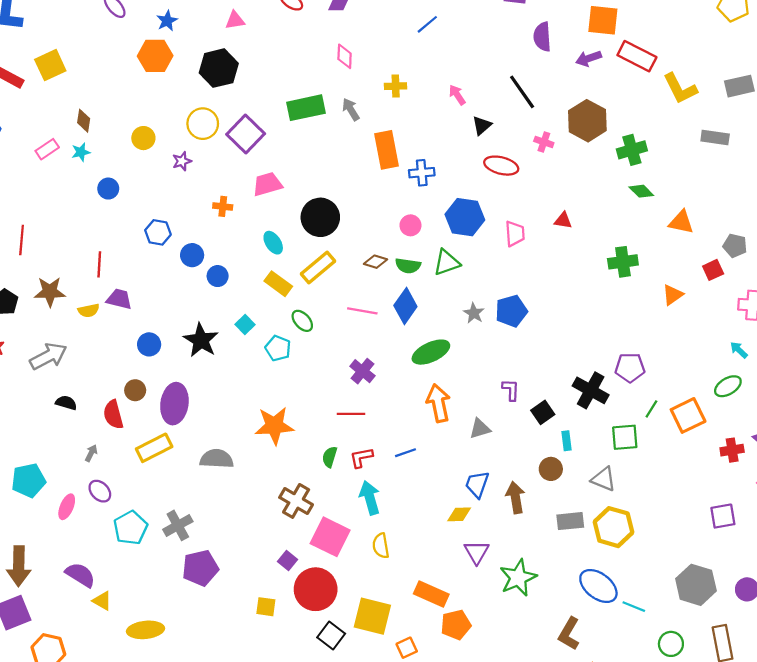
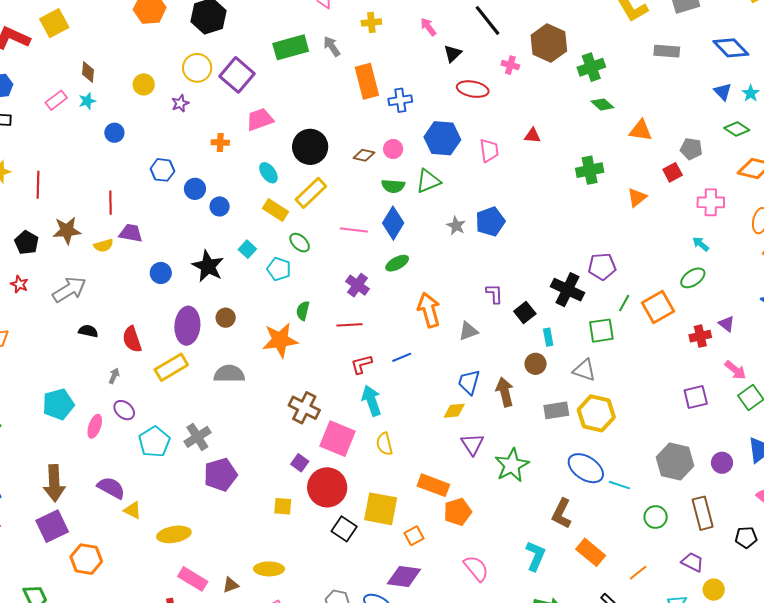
brown diamond: (375, 262) -> (364, 155), moved
green ellipse: (431, 352) -> (397, 263), moved, size x0.7
brown circle: (135, 390) -> (226, 318), moved
green semicircle: (330, 457) -> (303, 311), moved

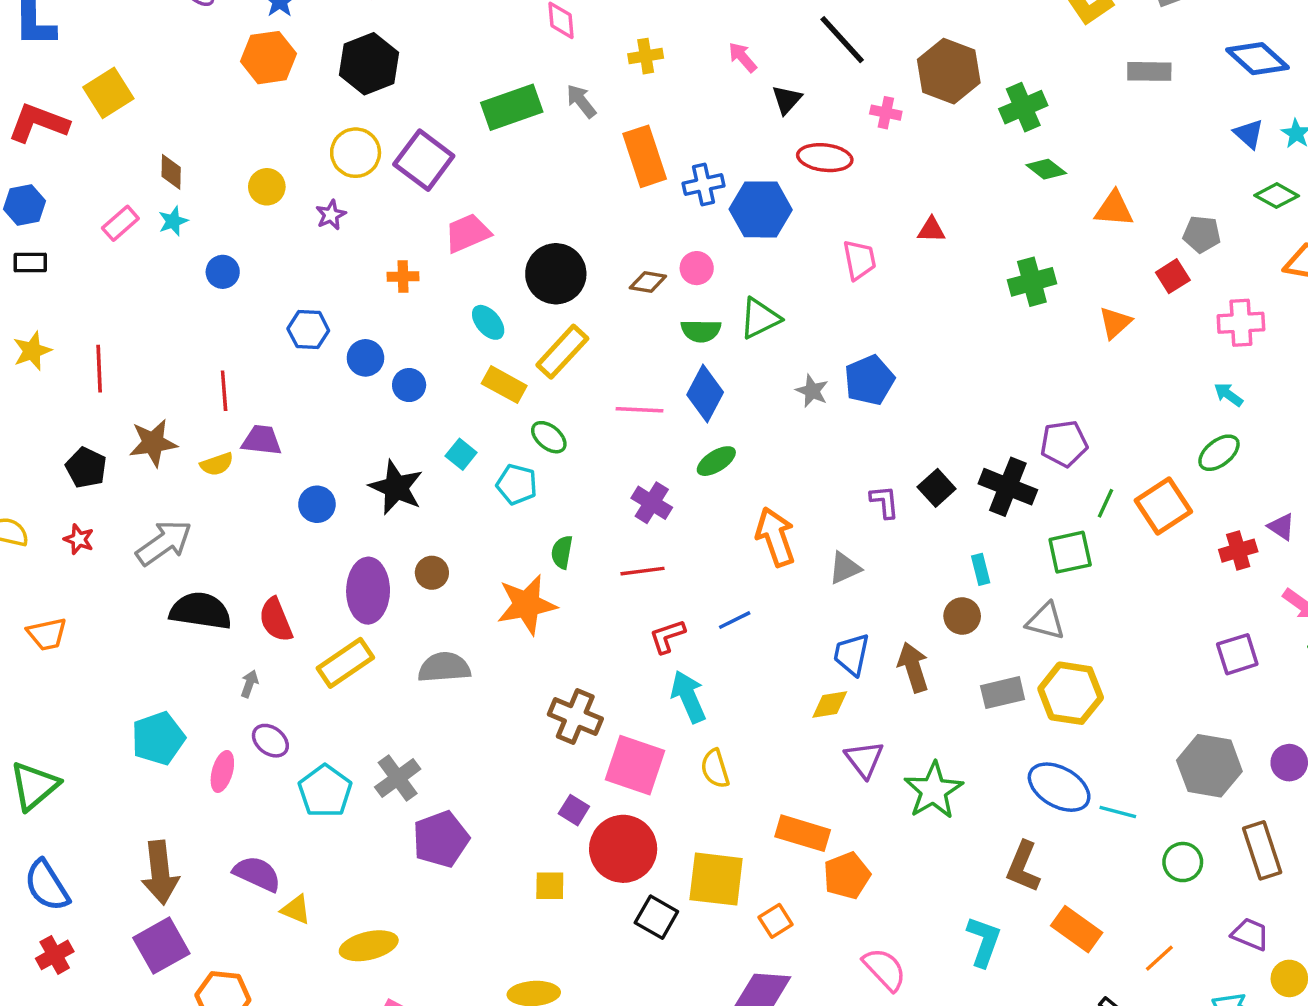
blue hexagon: (442, 138) -> (761, 209), moved
black square: (525, 313) -> (937, 488), moved
black semicircle: (88, 331) -> (201, 611), size x1.8

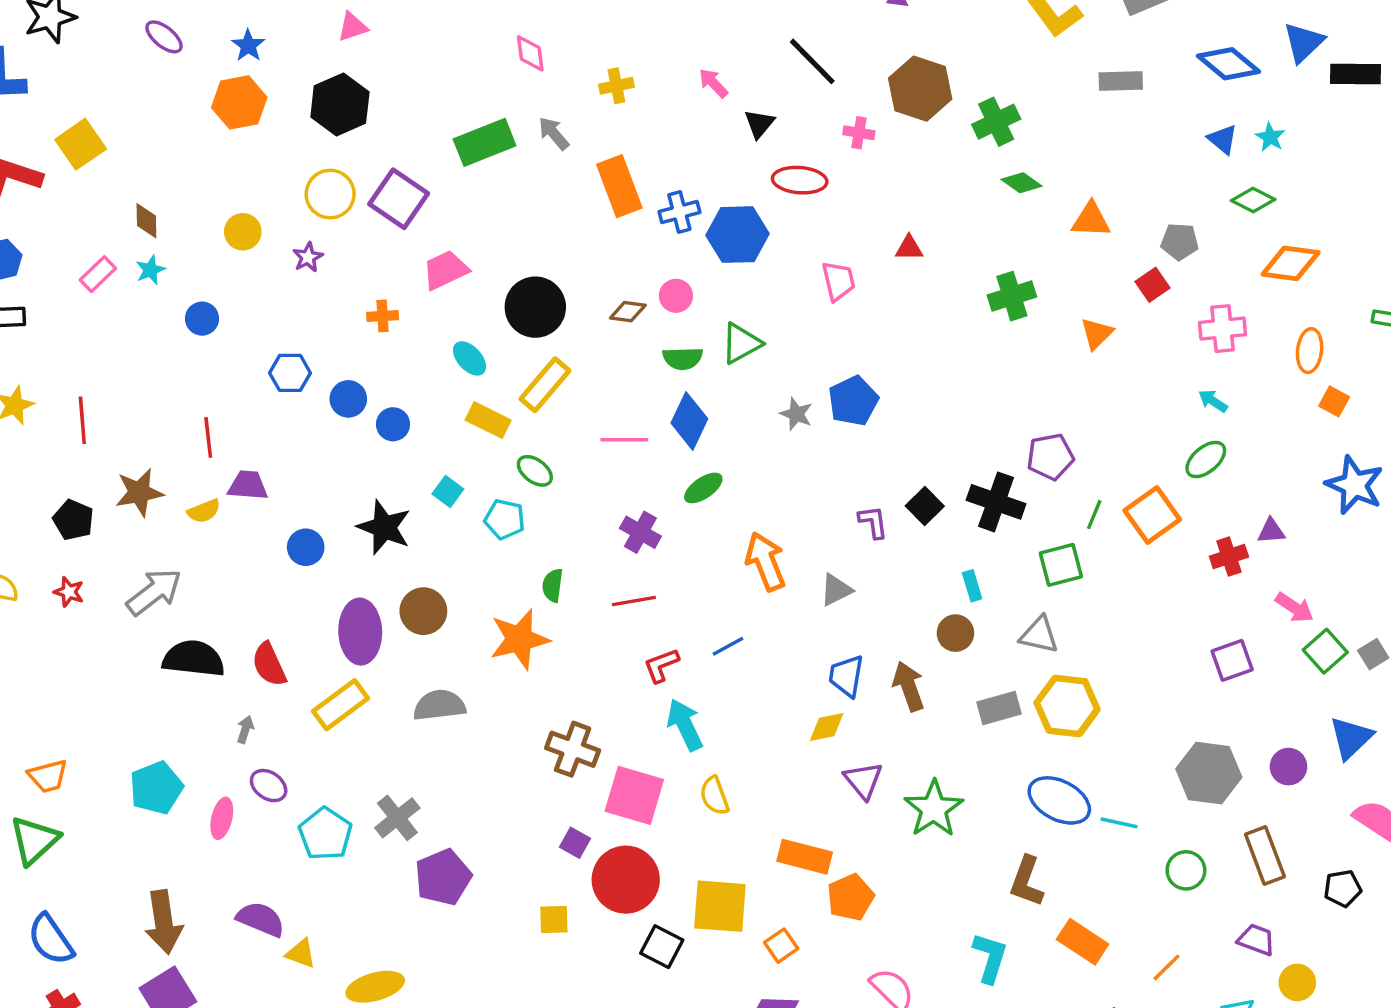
purple triangle: (1281, 527) -> (1271, 531), turned -36
brown circle: (432, 573) -> (423, 611), size x1.4
orange trapezoid: (47, 634) -> (48, 776), moved

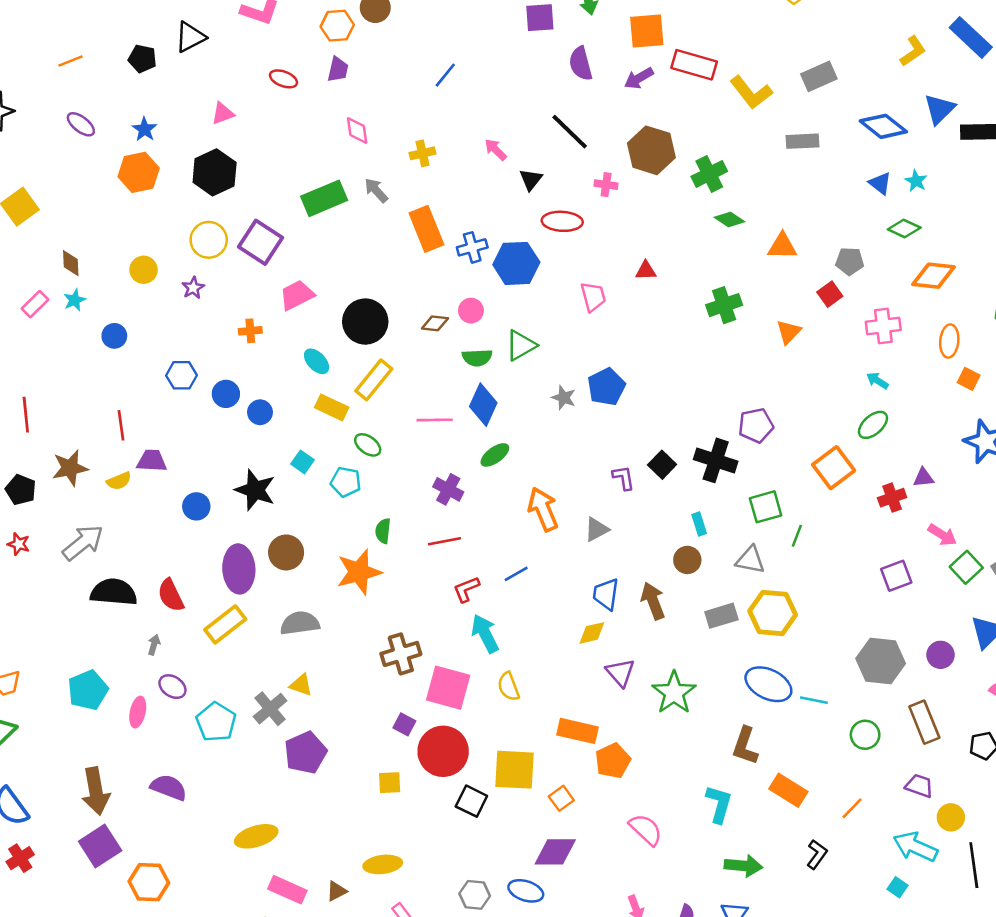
green line: (1094, 515) -> (797, 536), moved
brown cross: (573, 749) -> (401, 654), turned -36
yellow triangle: (301, 953) -> (301, 685), moved

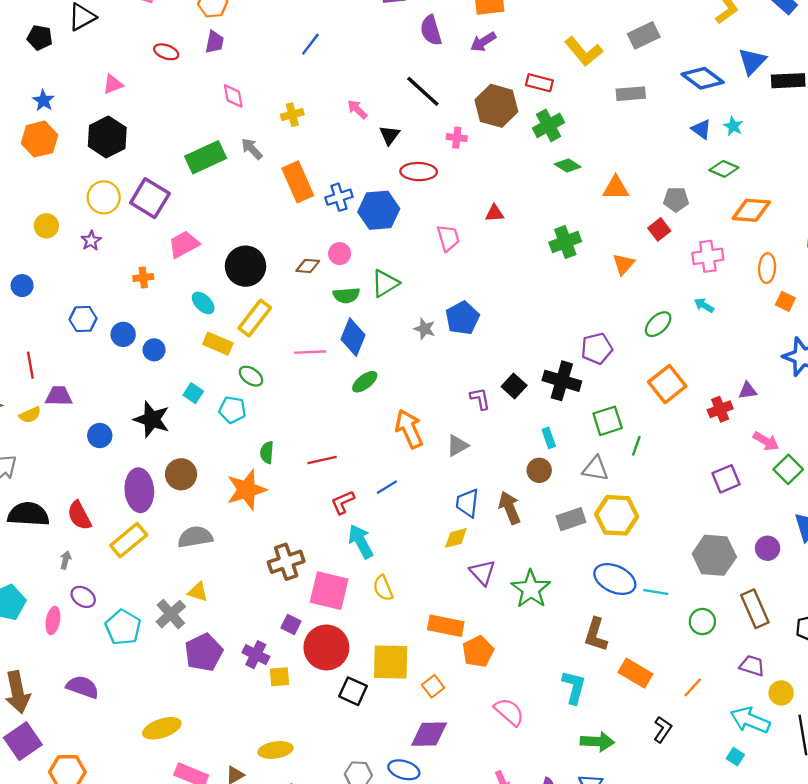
red rectangle: (694, 65) -> (539, 83), moved, size x0.7
green ellipse: (873, 425) -> (658, 324), moved
purple cross: (448, 489) -> (256, 655), moved

